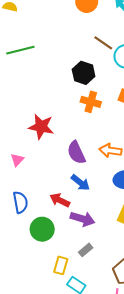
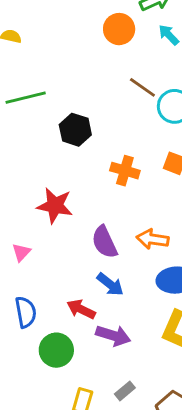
black hexagon: (84, 73) -> (75, 130), moved
gray rectangle: (86, 250) -> (125, 391), moved

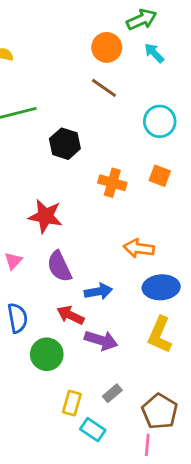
brown line: (142, 87) -> (104, 88), moved
purple semicircle: (104, 242) -> (59, 266), moved
blue arrow: (110, 284) -> (98, 291), turned -48

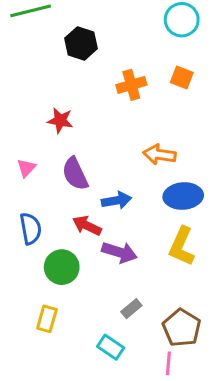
orange cross: (112, 183) -> (131, 85), turned -32
red star: (45, 216) -> (60, 120), size x0.7
yellow rectangle: (72, 403) -> (47, 319), moved

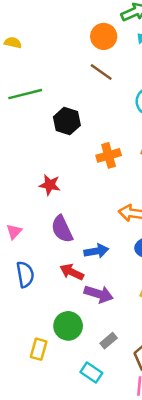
pink triangle: (26, 168) -> (14, 231), moved
green circle: (62, 267) -> (68, 326), moved

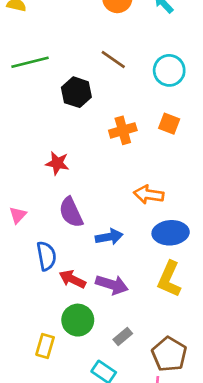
brown line: (101, 72) -> (113, 59), moved
red arrow: (72, 272) -> (72, 279), moved
blue semicircle: (25, 274) -> (46, 256), moved

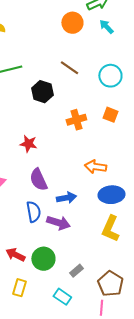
blue semicircle: (46, 256) -> (33, 212), moved
red arrow: (72, 279) -> (15, 255), moved
purple arrow: (112, 285) -> (58, 223), moved
yellow rectangle: (45, 346) -> (19, 288), moved

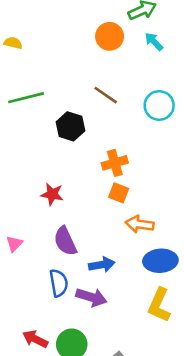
orange square: (110, 115) -> (119, 193), moved

